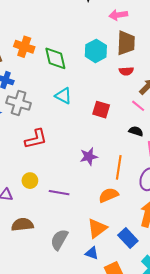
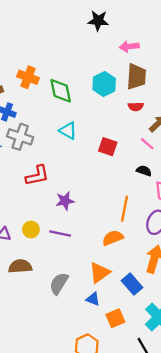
purple star: (89, 157) -> (65, 201), moved
yellow circle: (30, 181) -> (31, 229), moved

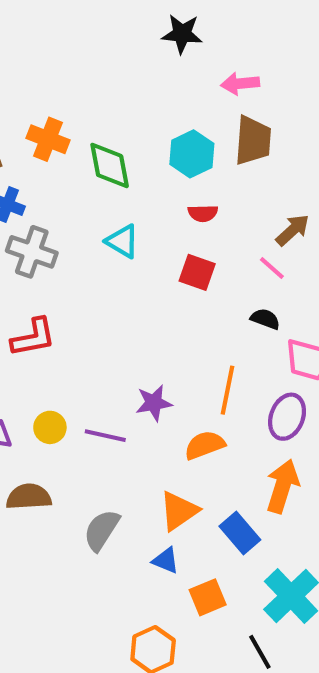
red semicircle: (136, 107) -> (203, 213), moved
red L-shape: (37, 176) -> (33, 337), moved
purple star: (65, 201) -> (154, 403), moved

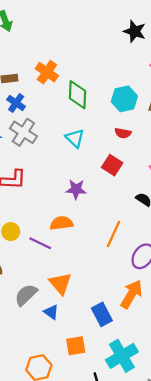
purple star: (154, 403) -> (76, 189), moved
orange semicircle: (205, 445) -> (61, 223), moved
orange triangle: (179, 511) -> (60, 283), moved, turned -50
blue triangle: (166, 560) -> (51, 312), moved

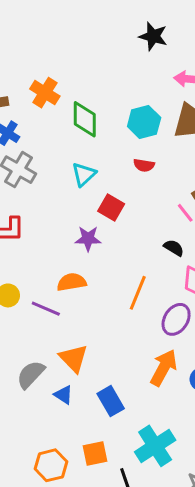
cyan triangle: (75, 138) -> (84, 174), turned 36
red square: (112, 165) -> (111, 208), moved
blue rectangle: (102, 314) -> (111, 401), moved
orange square: (76, 346) -> (95, 454), moved

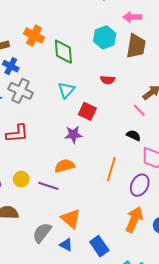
cyan hexagon: (144, 122) -> (105, 37), moved

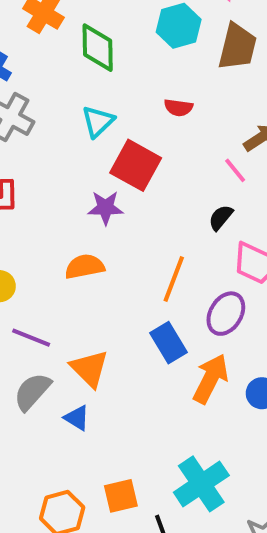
red square: (87, 111) -> (136, 165), size x1.4
black semicircle: (134, 135) -> (221, 218), turned -80
purple line: (48, 186) -> (31, 338), moved
blue rectangle: (99, 246) -> (169, 343), moved

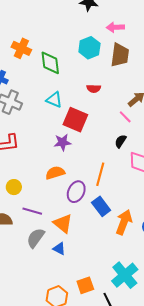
cyan triangle: (98, 121) -> (54, 100), turned -48
purple ellipse: (226, 314) -> (76, 192), moved

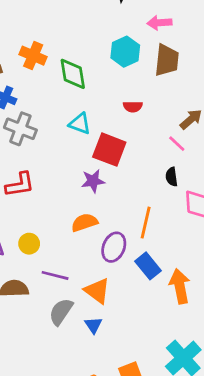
black semicircle: (121, 141) -> (172, 177), turned -40
orange arrow: (124, 222) -> (180, 286), turned -30
blue triangle: (59, 249) -> (93, 325), turned 32

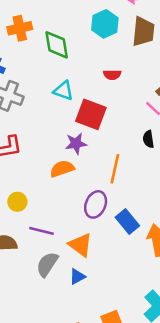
orange cross: (33, 56) -> (20, 28), turned -35
orange semicircle: (84, 223) -> (62, 169), moved
orange line: (146, 223) -> (115, 169), moved
blue triangle: (93, 325) -> (77, 277), turned 36

